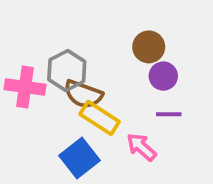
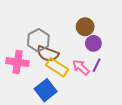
pink cross: (25, 87) -> (18, 62), moved
purple line: (169, 114) -> (97, 65), turned -64
pink arrow: (141, 147) -> (81, 67), moved

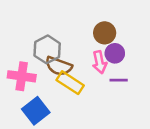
purple line: (97, 65) -> (119, 80), turned 64
pink arrow: (81, 67) -> (99, 62), moved, turned -144
blue square: (46, 90) -> (36, 111), moved

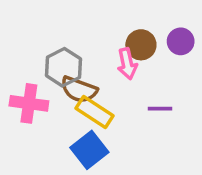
purple circle: (115, 53) -> (181, 41), moved
pink arrow: (99, 62) -> (127, 64), moved
blue square: (36, 111) -> (89, 150), moved

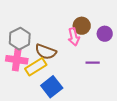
purple circle: (181, 41) -> (105, 34), moved
gray hexagon: (63, 67) -> (20, 39), moved
yellow rectangle: (94, 112) -> (36, 67), moved, turned -65

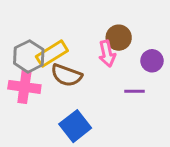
purple circle: (105, 34) -> (152, 61), moved
yellow rectangle: (36, 67) -> (52, 54), moved

